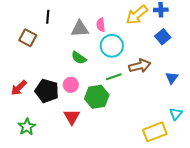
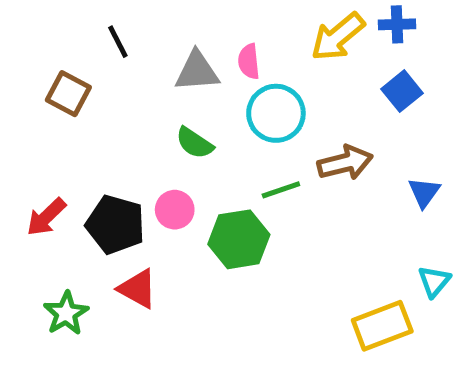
black line: (48, 17) -> (118, 42), turned -32
red triangle: (72, 117) -> (138, 289), moved, turned -30

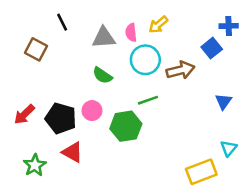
blue cross: (397, 24) -> (229, 26), moved
yellow arrow: (338, 37) -> (158, 25), moved, size x0.7
brown arrow: (345, 163) -> (180, 70), moved

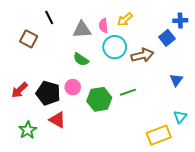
green line: (148, 100) -> (128, 92), moved

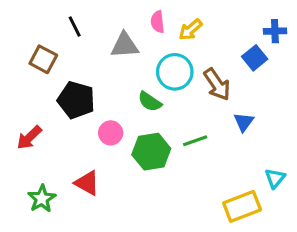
pink semicircle: (103, 26) -> (158, 22), moved
brown arrow: (142, 55) -> (217, 84), turned 70
green semicircle: (81, 59) -> (150, 102), moved
blue triangle: (176, 80) -> (244, 122), moved
black pentagon: (48, 93) -> (76, 100), moved

